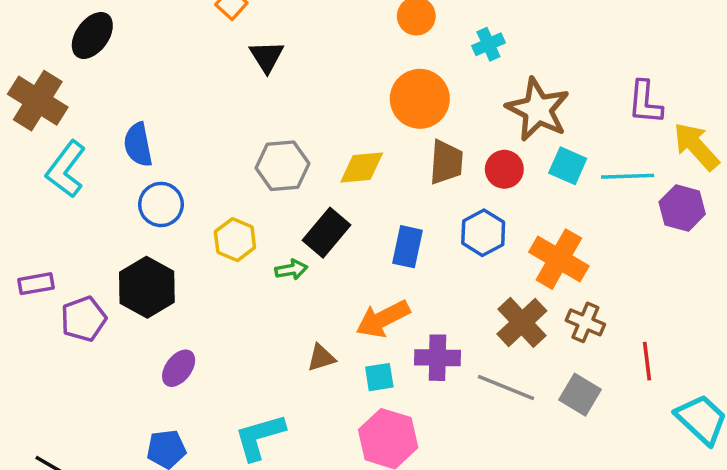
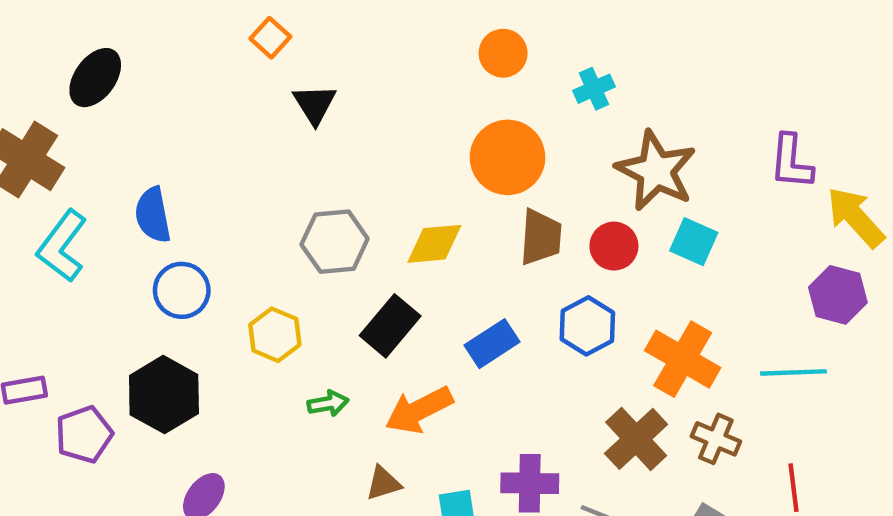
cyan line: (628, 176) -> (793, 372), moved
blue rectangle: (407, 247) -> (492, 344), turned 45
green arrow: (291, 270) -> (328, 403), moved
orange arrow: (383, 319) -> (419, 410), moved

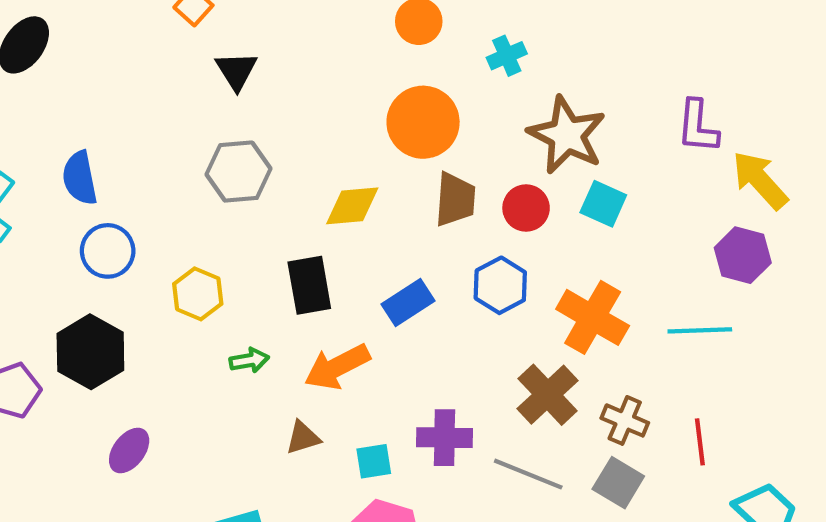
gray hexagon: (335, 242) -> (239, 172), moved
black rectangle: (390, 326) -> (309, 285), turned -50
brown cross: (716, 439) -> (625, 420), moved

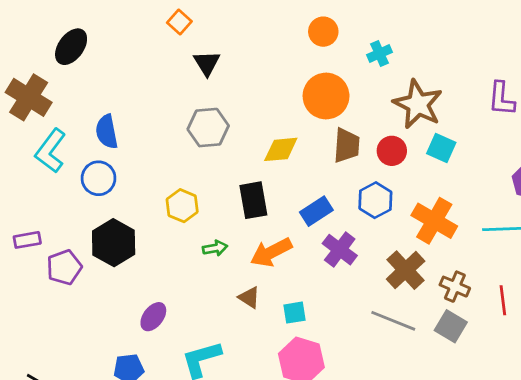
blue circle: (108, 251) -> (99, 178), moved
brown triangle: (303, 438) -> (249, 297), turned 50
purple cross: (444, 438) -> (340, 250), moved, turned 36
purple ellipse: (129, 450) -> (153, 317), moved

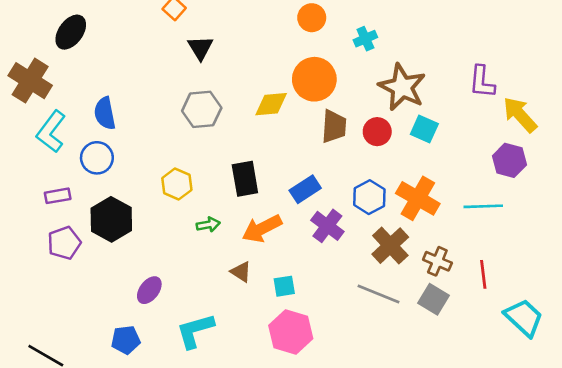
yellow diamond: (281, 149) -> (271, 104), moved
blue hexagon: (375, 200) -> (369, 197), moved
purple rectangle: (27, 240) -> (58, 196), moved

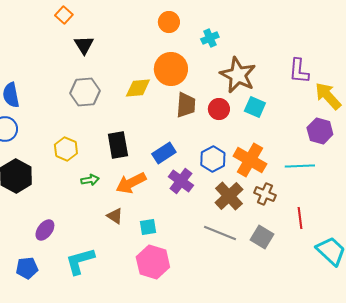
brown cross: (437, 261) -> (265, 194), moved

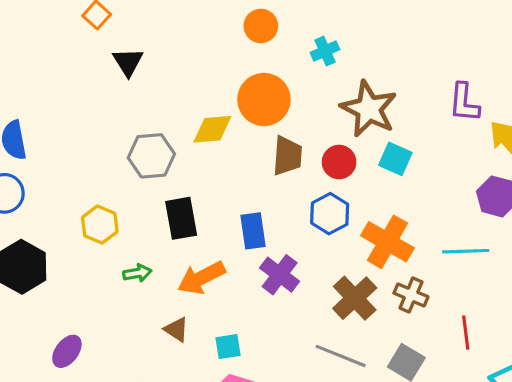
gray hexagon: (85, 92) -> (151, 156), moved
blue rectangle: (164, 153) -> (253, 231), turned -65
blue hexagon: (213, 159) -> (330, 214), moved

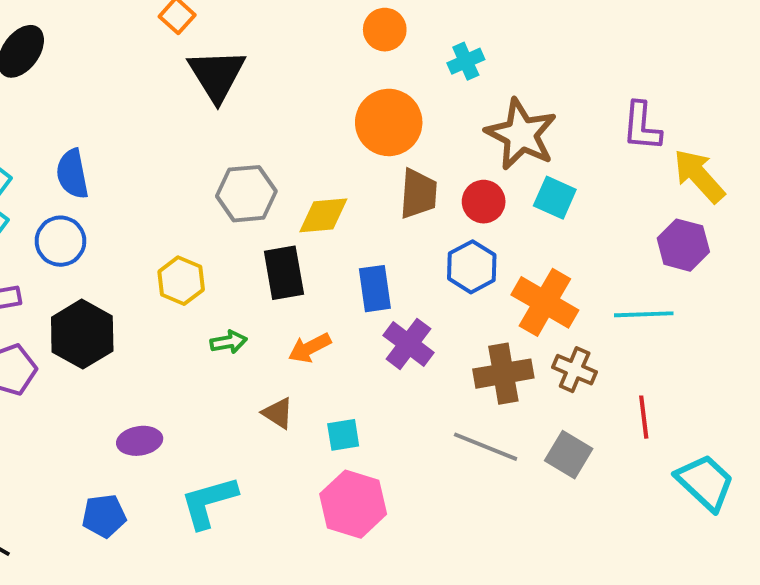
black triangle: (128, 62) -> (217, 75), size x1.5
yellow diamond: (212, 129) -> (323, 215), moved
orange arrow: (201, 278) -> (310, 348), size x0.7
brown cross: (355, 298) -> (503, 374), turned 33
purple ellipse: (67, 351) -> (140, 441), turned 44

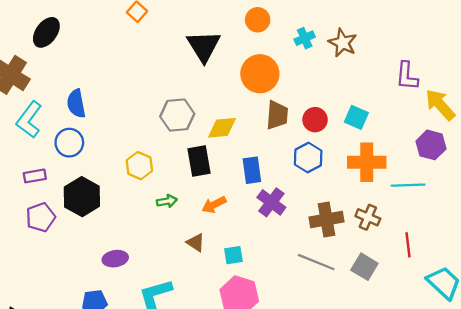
black triangle: (217, 75) -> (204, 46), moved
brown star: (521, 134) -> (343, 43), moved, size x0.7
orange cross: (545, 302) -> (367, 162), moved, turned -30

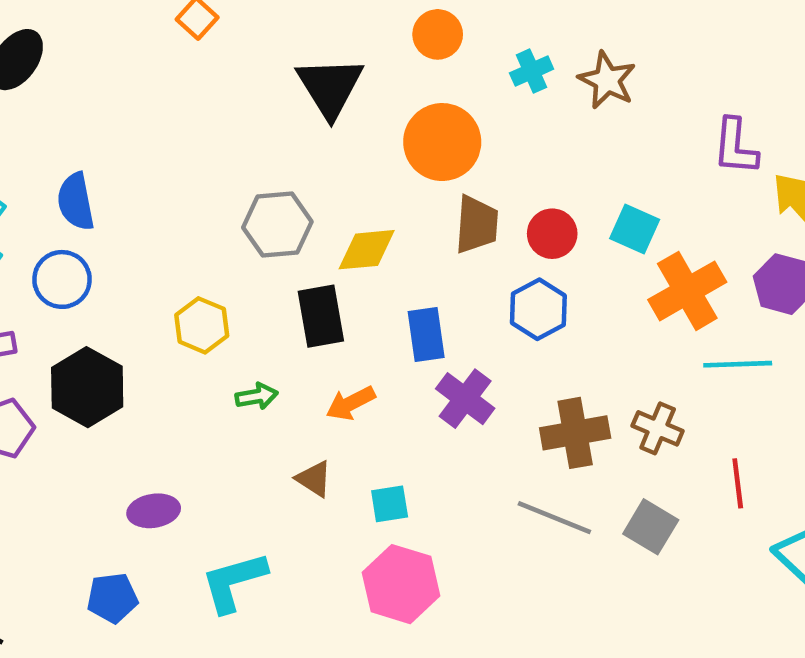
orange cross: (367, 162) -> (687, 291), moved, turned -30

